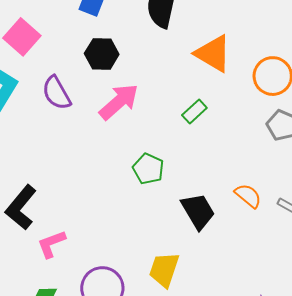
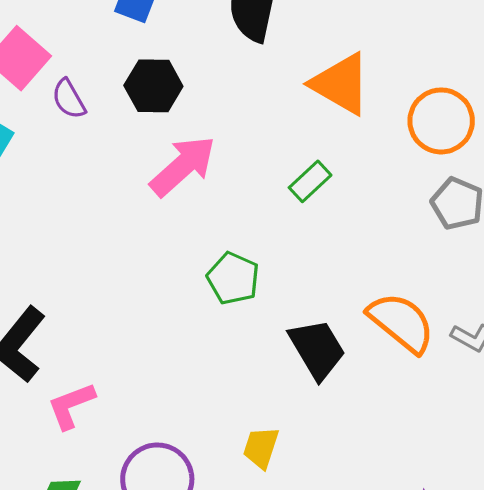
purple semicircle: (57, 93) -> (69, 99), moved, size x0.7
orange semicircle: (248, 196) -> (401, 322), size x1.5
yellow trapezoid: (164, 270) -> (261, 448), size x0.7

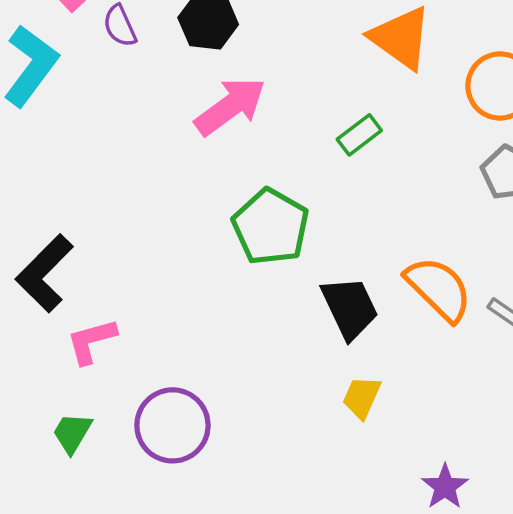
green pentagon: (233, 278) -> (271, 227), size x1.4
yellow trapezoid: (261, 448) -> (362, 397), moved

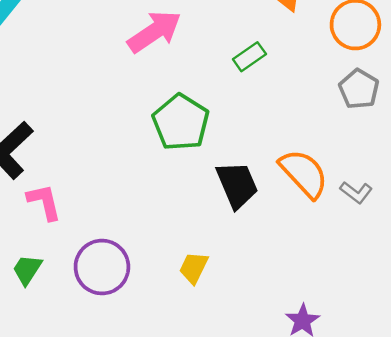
pink L-shape: (91, 341) -> (44, 202), turned 90
yellow trapezoid: (362, 397) -> (194, 268), moved

